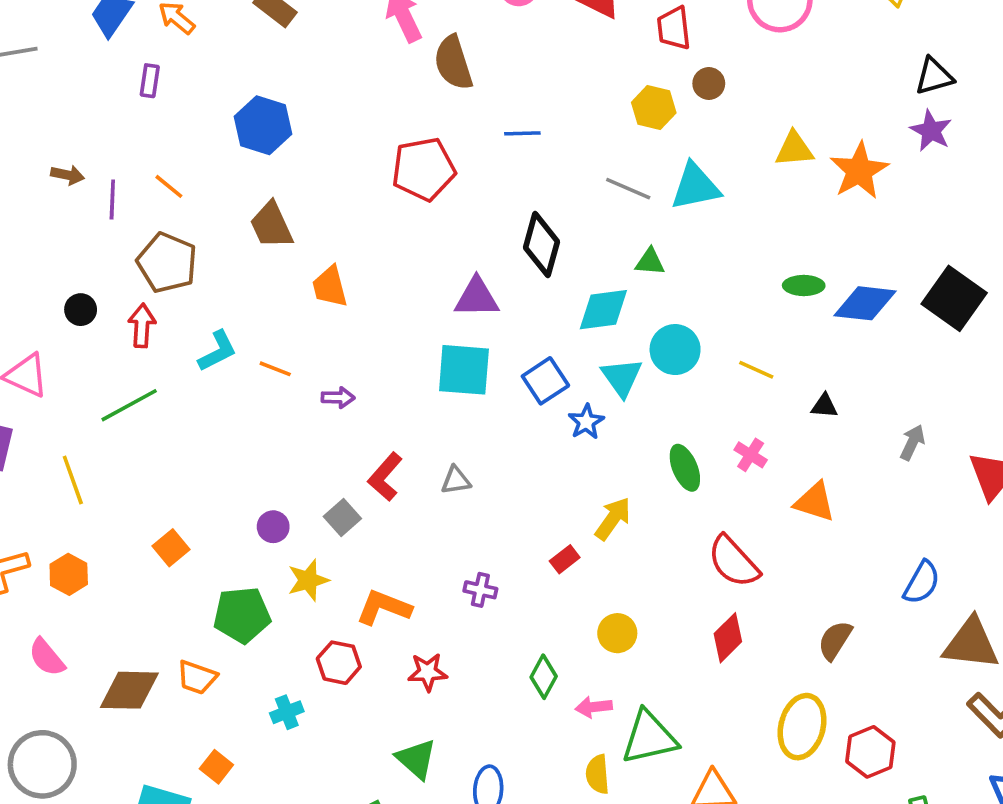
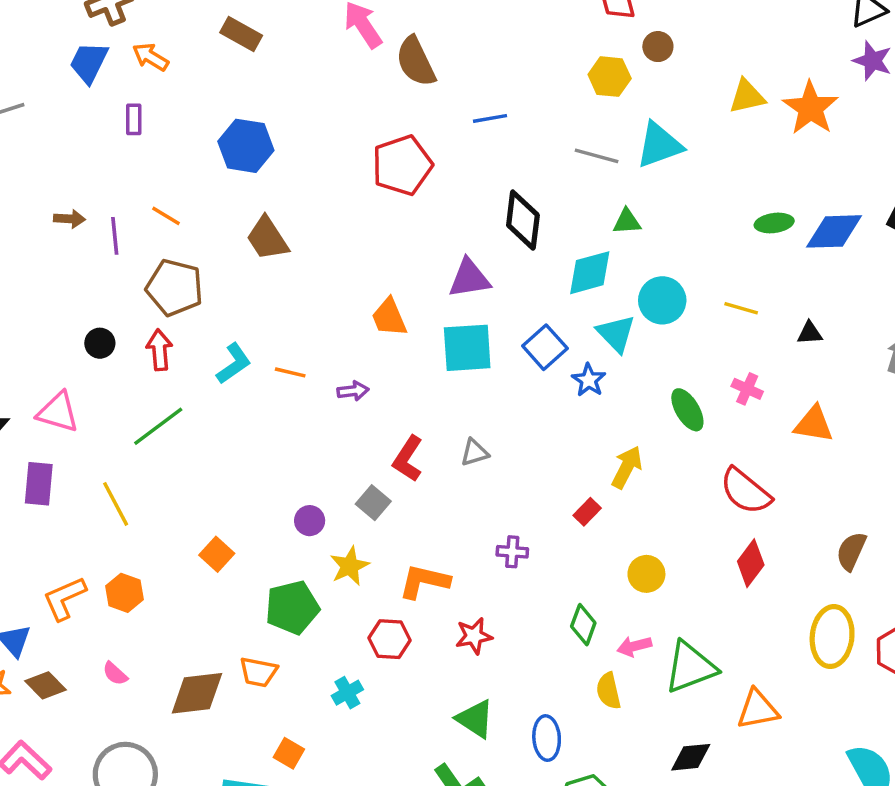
orange trapezoid: (330, 287) -> (389, 317), moved
pink semicircle: (47, 657) -> (115, 674), size x0.7
yellow semicircle: (598, 774) -> (608, 691), moved

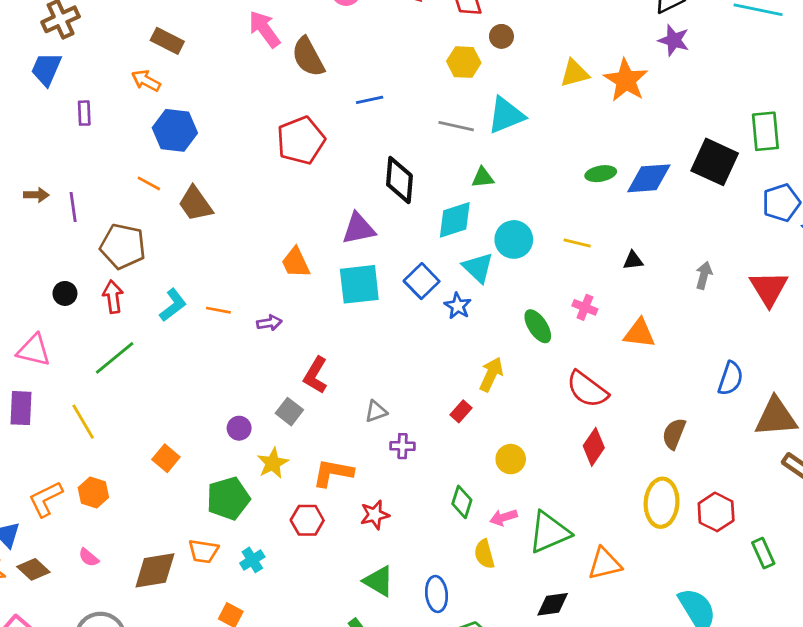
orange arrow: (150, 57) -> (146, 81), moved
orange line: (166, 216) -> (149, 183), moved
gray triangle: (474, 453) -> (376, 411), moved
cyan cross: (347, 693) -> (252, 560), moved

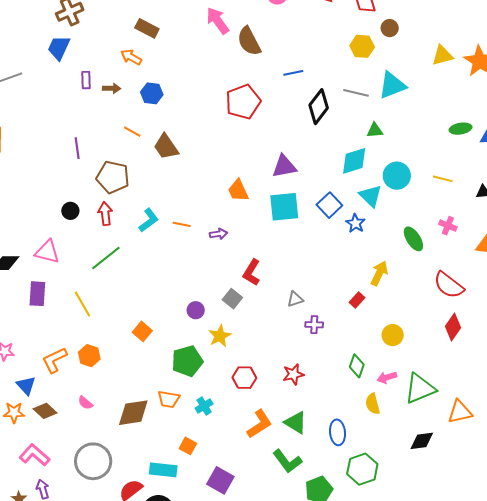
blue hexagon: (175, 130) -> (152, 93), size x0.7
black diamond: (399, 180) -> (319, 107), moved, turned 32
brown arrow: (36, 195) -> (112, 88), moved
orange L-shape: (333, 473) -> (259, 424), moved, turned 136

